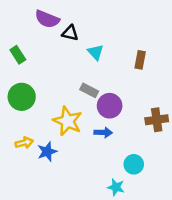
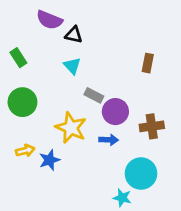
cyan triangle: (96, 52) -> (72, 66), moved
brown cross: (157, 120) -> (152, 126), moved
cyan circle: (134, 164) -> (141, 174), size x1.5

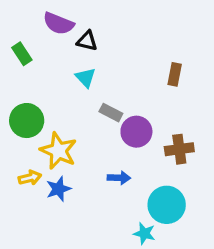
green rectangle: (18, 58) -> (22, 54), moved
yellow star: (71, 128) -> (58, 151), moved
blue arrow: (109, 140) -> (119, 178), moved

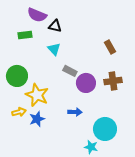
green rectangle: (22, 54) -> (25, 35), moved, turned -64
brown rectangle: (175, 74) -> (110, 47), turned -40
brown cross: (179, 149) -> (113, 81), moved

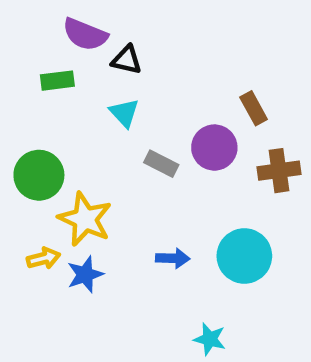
brown cross: (113, 81) -> (279, 171), moved
purple circle: (86, 83) -> (214, 148), moved
cyan circle: (105, 129) -> (244, 256), moved

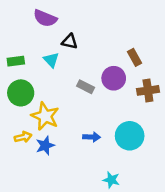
black triangle: (127, 60) -> (70, 42), moved
green rectangle: (57, 81) -> (16, 61), moved
cyan triangle: (124, 113) -> (51, 60), moved

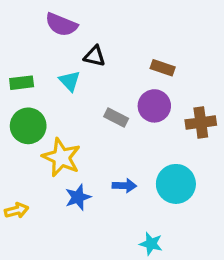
brown rectangle: (135, 57) -> (163, 68), moved, turned -42
yellow arrow: (23, 137) -> (17, 210), moved
blue star: (45, 146) -> (78, 197), moved

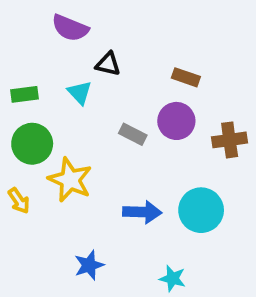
blue arrow: (124, 186) -> (142, 212), size x1.4
blue star: (78, 197) -> (89, 265), moved
yellow arrow: (17, 210) -> (19, 201), moved, turned 70

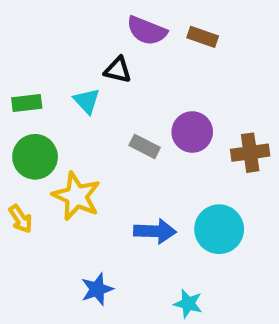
purple semicircle: (70, 28) -> (147, 31), moved
brown rectangle: (186, 77) -> (203, 37), moved

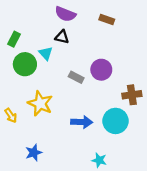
purple semicircle: (147, 31) -> (65, 14), moved
green rectangle: (27, 103) -> (14, 39), moved, turned -56
brown cross: (250, 153) -> (132, 95), moved
green circle: (35, 157) -> (25, 64), moved
blue star: (97, 289) -> (34, 153), moved

